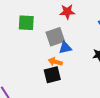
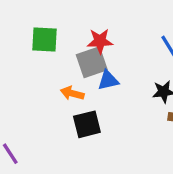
red star: (67, 12) -> (100, 41), moved
orange arrow: (55, 62) -> (72, 93), moved

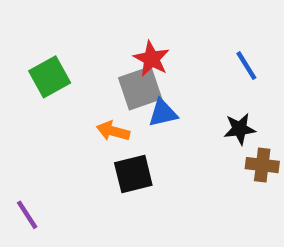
green square: (44, 39) -> (50, 77), moved, turned -32
red star: (100, 41) -> (151, 59), turned 30

